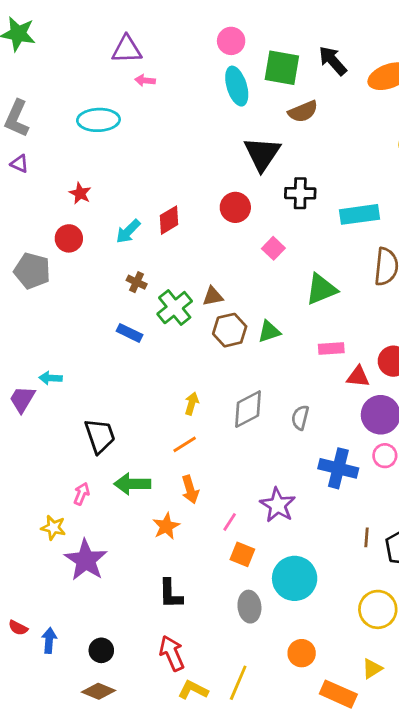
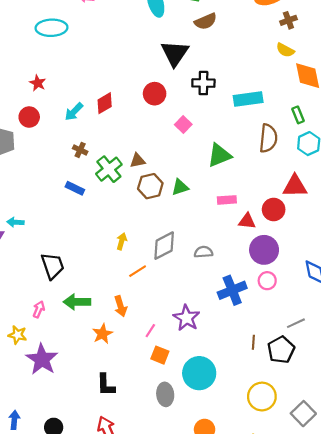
gray semicircle: (300, 418) -> (203, 252), turned 72
orange line: (185, 444) -> (138, 271), moved
blue cross: (338, 468) -> (232, 290), turned -36

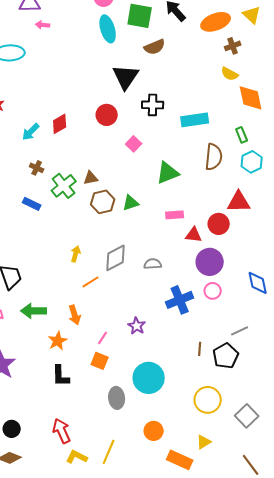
purple star: (186, 318) -> (137, 326), size x0.7
orange square: (160, 355) -> (100, 361), moved
black L-shape: (106, 385) -> (61, 376), moved

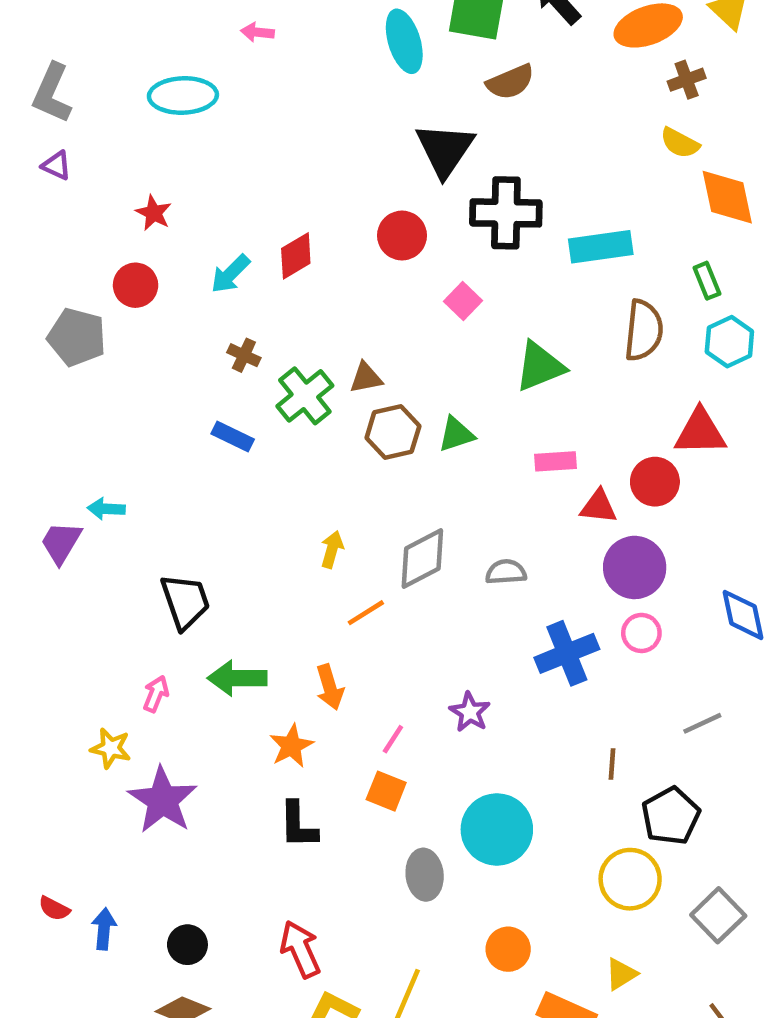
black cross: (153, 105) -> (506, 213), size x1.4
black pentagon: (226, 356) -> (671, 816), moved

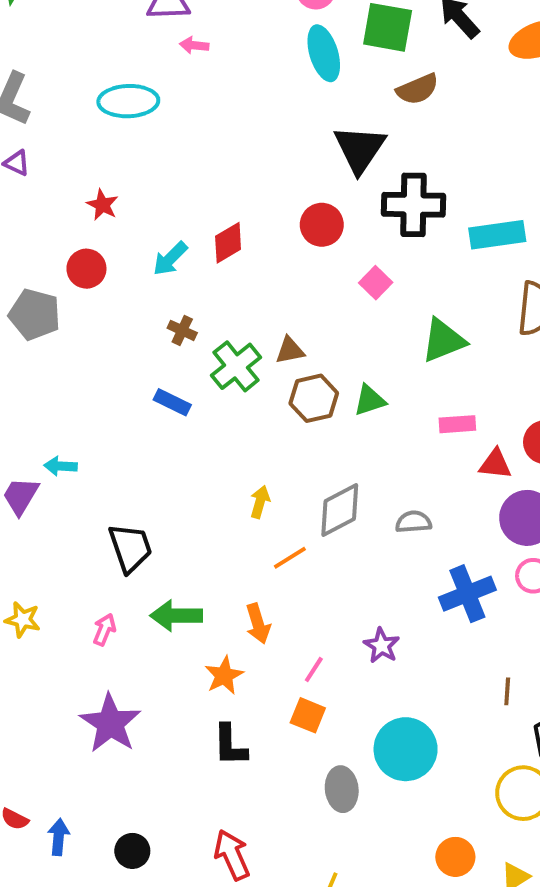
yellow star: (111, 748) -> (23, 620), moved
orange circle: (508, 949) -> (455, 857), moved

